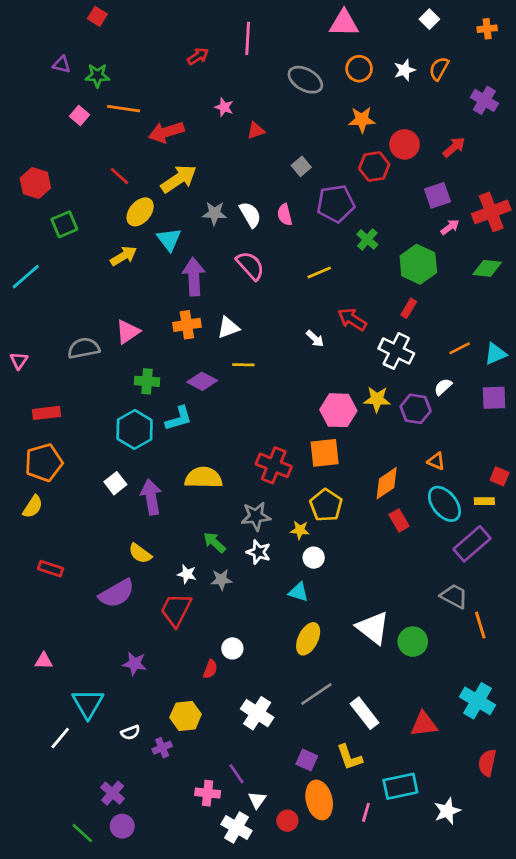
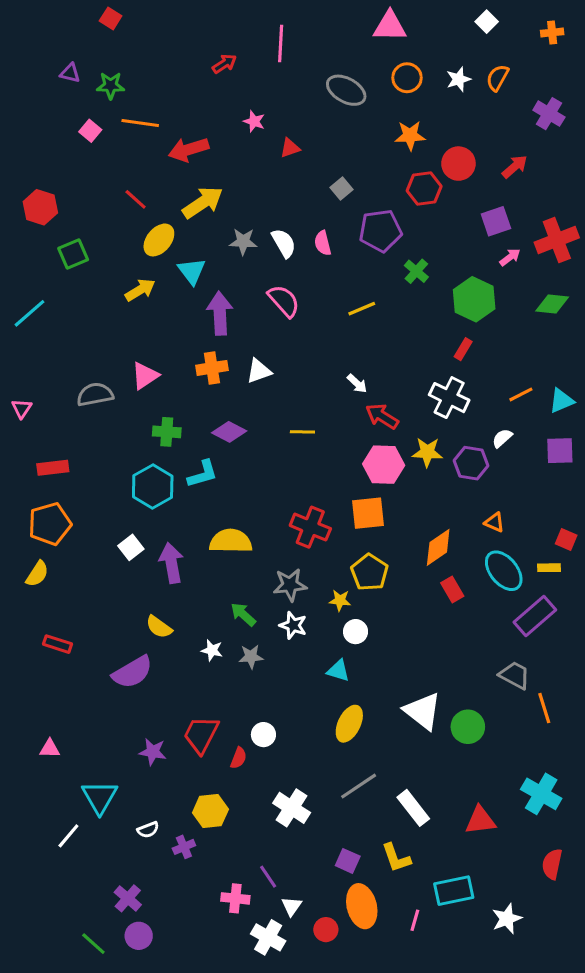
red arrow: (352, 319) -> (382, 416), moved
yellow line: (243, 365) -> (302, 432), moved
red trapezoid: (176, 610) -> (201, 735), moved

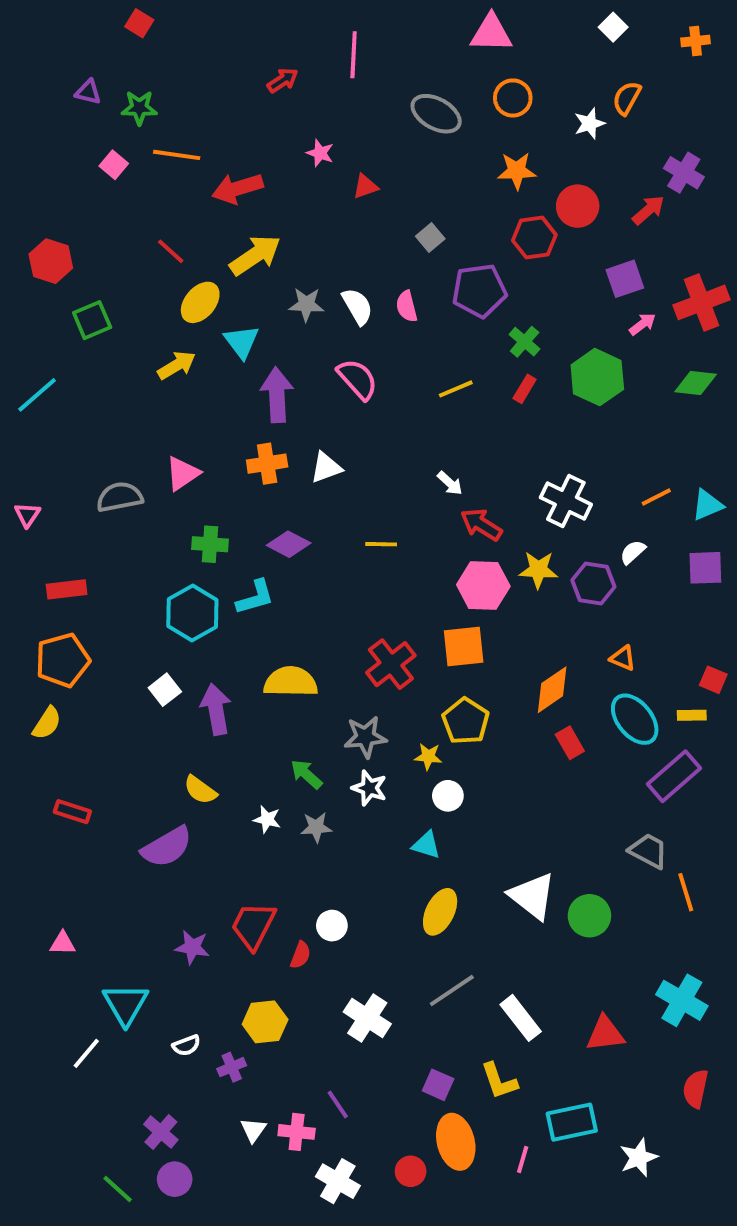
white star: (458, 79) -> (589, 124), moved
purple cross: (549, 114) -> (684, 173), moved
red rectangle: (463, 349) -> (525, 389), moved
red cross: (310, 527) -> (391, 664), turned 30
white triangle: (292, 906) -> (253, 1130), moved

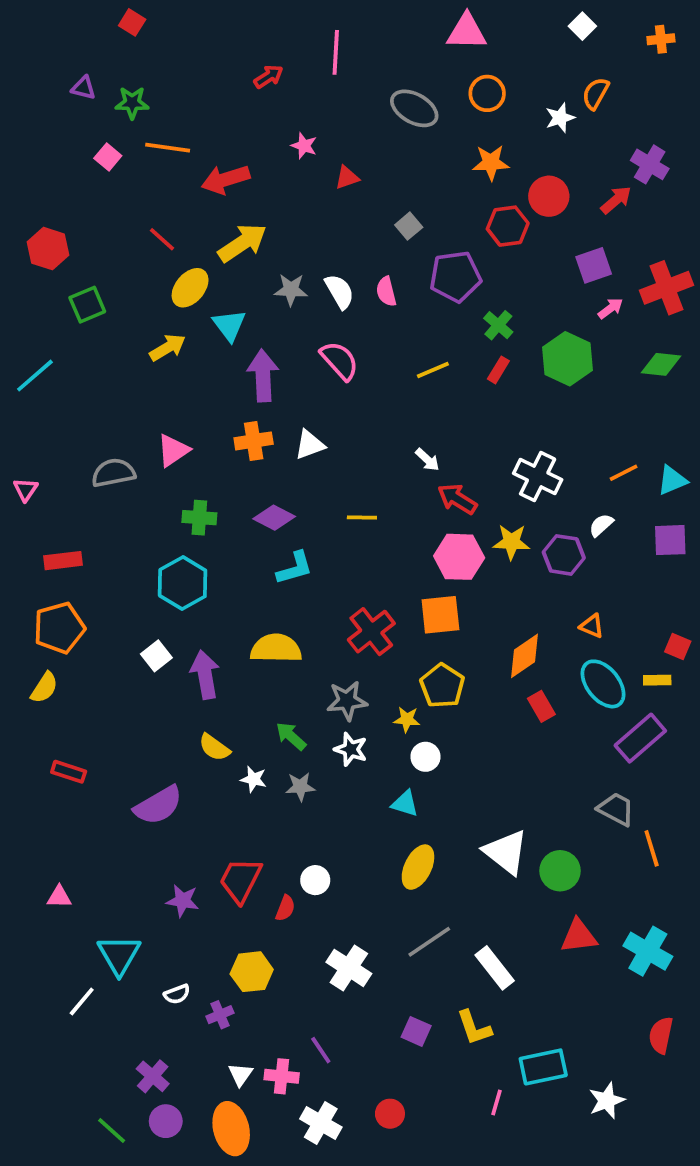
cyan L-shape: (255, 597) -> (295, 568), moved
yellow semicircle: (200, 790) -> (214, 747), moved
red triangle: (605, 1034) -> (579, 936), moved
orange ellipse: (456, 1142) -> (231, 1129), moved

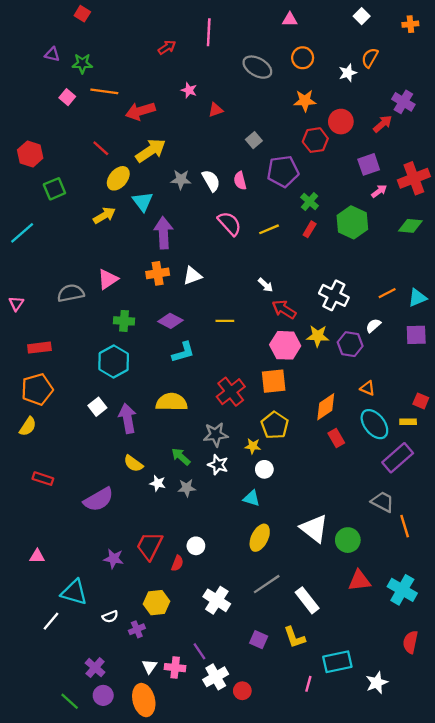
pink triangle: (467, 32) -> (290, 20), size x0.6
pink semicircle: (340, 361) -> (230, 224), moved
cyan triangle: (119, 955) -> (74, 592), turned -44
white cross: (321, 1123) -> (216, 677), moved, turned 30

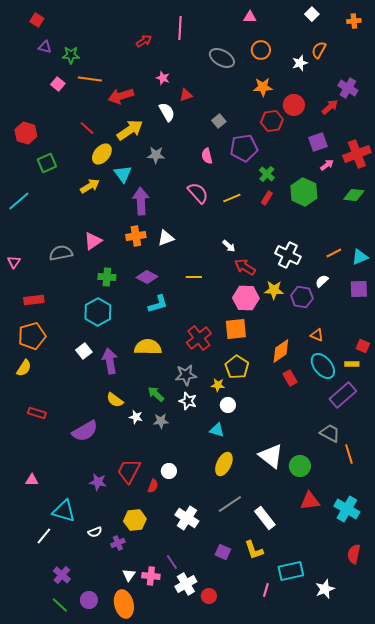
red square: (82, 14) -> (37, 20), moved
white semicircle: (211, 181) -> (167, 112), moved
purple cross: (95, 668) -> (62, 575), moved

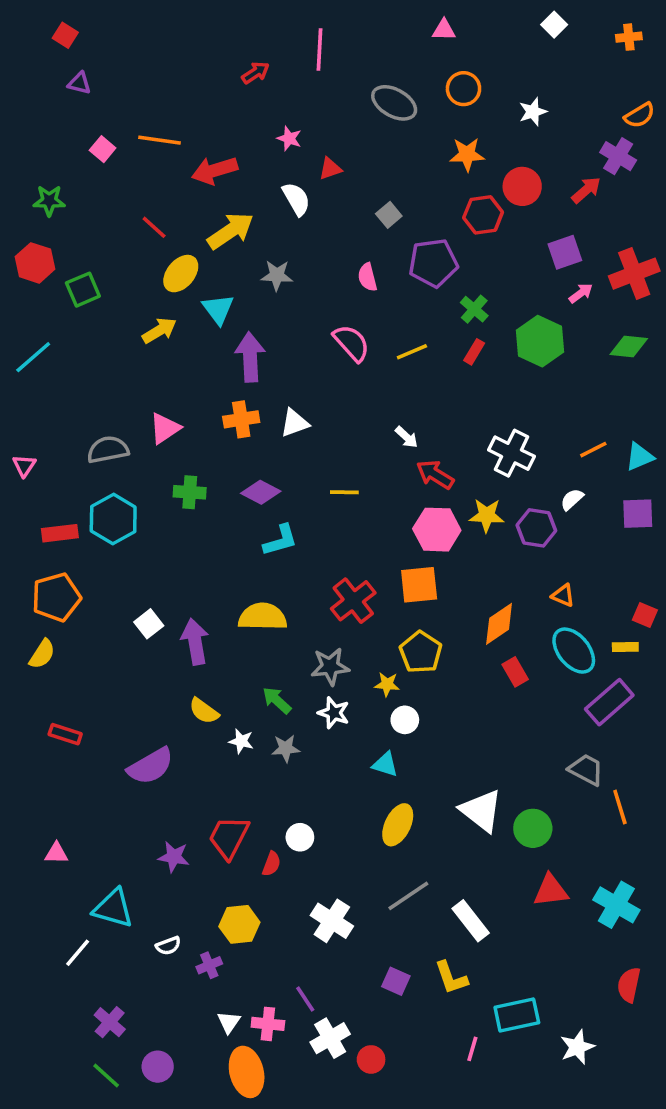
orange semicircle: (319, 50) -> (640, 115), moved, turned -150
green star: (71, 55) -> (49, 201), moved
red hexagon: (26, 133) -> (35, 263), moved
cyan hexagon: (98, 312) -> (113, 519), moved
orange ellipse: (124, 604) -> (247, 1072), moved

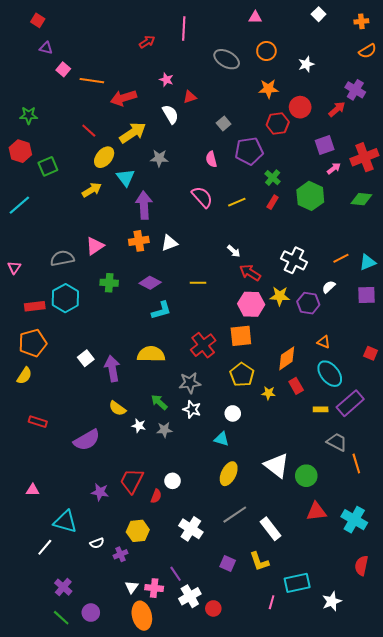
orange semicircle: (640, 115) -> (368, 51), moved
pink square: (103, 149) -> (63, 69), moved
yellow rectangle: (625, 647) -> (321, 409), moved
yellow star: (387, 684) -> (268, 393), moved

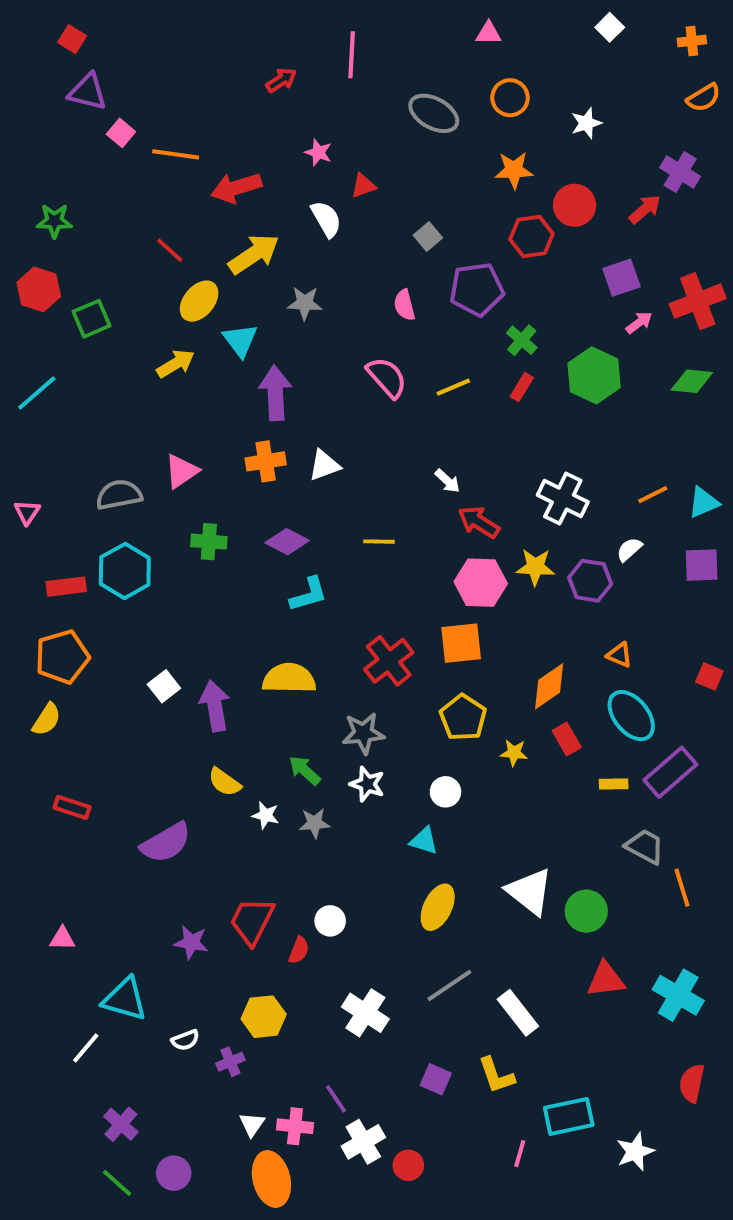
purple triangle: (46, 48) -> (88, 92), size x1.5

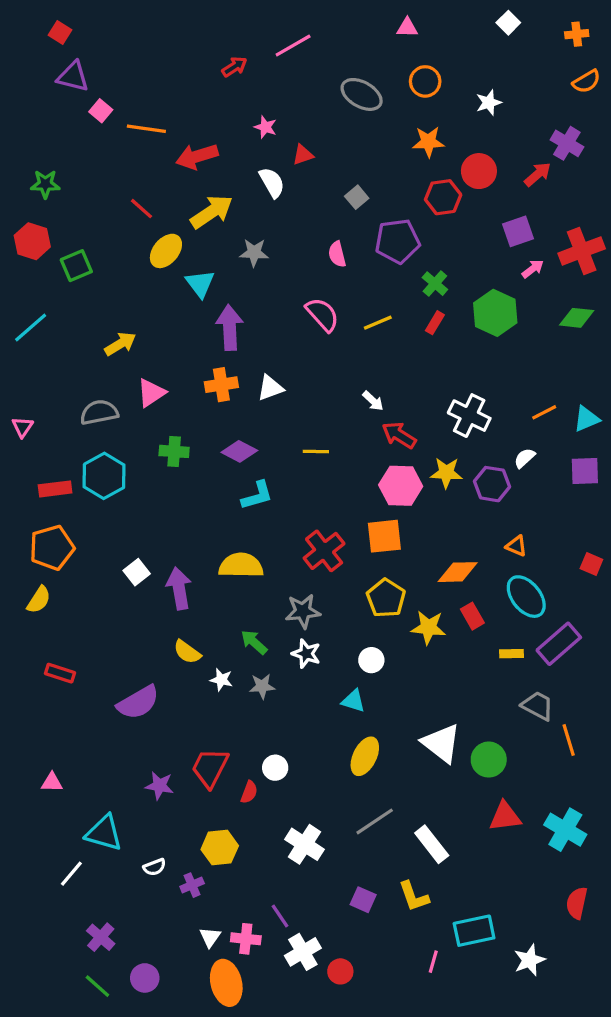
pink line: (352, 55) -> (293, 46), turned 57
yellow arrow: (176, 364) -> (120, 344), moved
orange diamond: (549, 686) -> (458, 572), turned 33
yellow star: (514, 753) -> (428, 627), size x1.5

